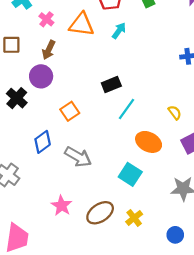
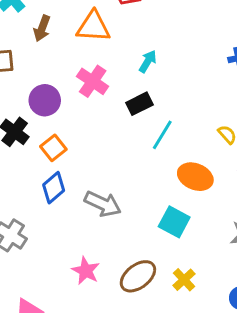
pink cross: (46, 19) -> (93, 81), moved, size x1.5
cyan arrow: (119, 31) -> (148, 61), moved
brown arrow: (49, 50) -> (42, 28), moved
orange square: (70, 111) -> (53, 148), moved

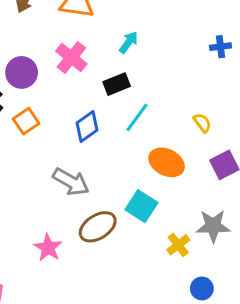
blue diamond: (54, 188) -> (87, 127), moved
brown ellipse: (138, 276) -> (98, 227), moved
yellow cross: (184, 280) -> (178, 245), moved

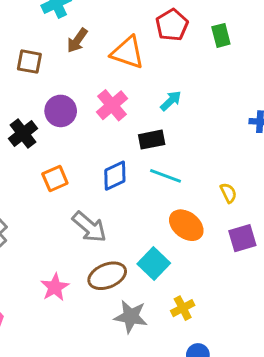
cyan line: (137, 117) -> (165, 176), turned 64
orange square: (26, 121) -> (55, 179), moved
gray star: (213, 226) -> (131, 317), moved

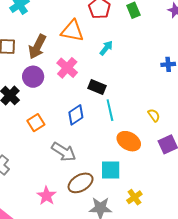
brown arrow: (77, 40) -> (37, 47), moved, size x1.4
cyan arrow: (171, 101) -> (106, 48), moved
black rectangle: (152, 140) -> (97, 87), turned 42
cyan line: (165, 176) -> (110, 110), turned 65
cyan square: (154, 263) -> (111, 170), turned -35

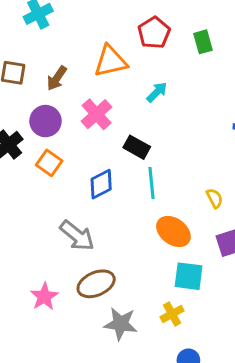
orange triangle: (72, 31) -> (111, 61), turned -30
brown arrow: (37, 47) -> (57, 78), size x0.7
orange square: (36, 123) -> (49, 163), moved, turned -30
cyan square: (111, 170) -> (189, 276), moved

